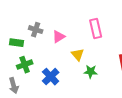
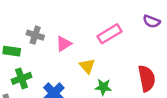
pink rectangle: (96, 29) -> (109, 34), turned 72

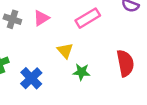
pink triangle: (64, 44) -> (41, 18), moved

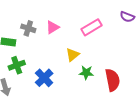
yellow triangle: (65, 51) -> (73, 55), turned 32
red semicircle: (125, 63) -> (113, 80), moved

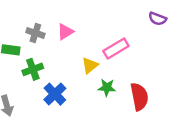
pink rectangle: (91, 27) -> (116, 49), moved
green cross: (17, 65) -> (33, 69), moved

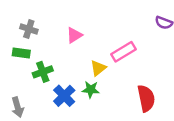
gray cross: (35, 33) -> (29, 29), moved
green star: (107, 88) -> (91, 90), moved

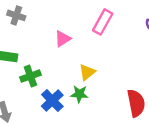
gray cross: (29, 29) -> (16, 15), moved
pink rectangle: (123, 52) -> (103, 22), moved, turned -30

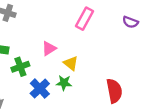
pink triangle: (63, 39) -> (49, 48), moved
yellow triangle: (87, 72) -> (71, 63), turned -42

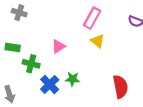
yellow triangle: (71, 63) -> (98, 41), moved
green cross: (20, 67) -> (31, 64), turned 35

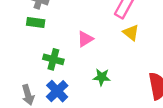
green rectangle: (13, 47) -> (36, 22), moved
blue cross: (50, 84) -> (57, 91), moved

